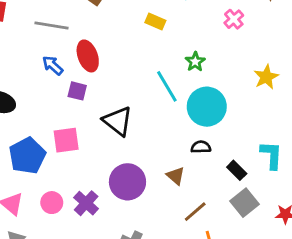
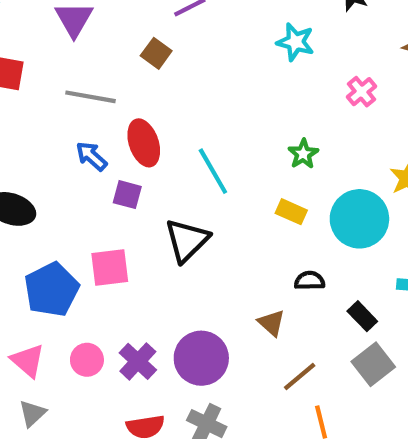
yellow rectangle: (155, 21) -> (291, 212), moved
cyan line: (167, 86) -> (213, 171), moved
cyan circle: (207, 107) -> (359, 219), moved
black triangle: (118, 121) -> (187, 240), turned 36
purple circle: (127, 182) -> (201, 358), moved

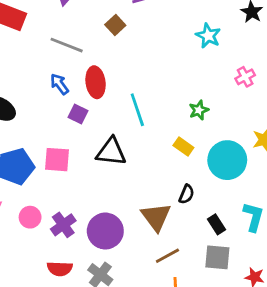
black triangle: (187, 240) -> (111, 152), turned 40
black semicircle: (310, 281) -> (187, 194), turned 102
brown triangle: (272, 323) -> (156, 217), size x1.6
gray square: (373, 364) -> (217, 257), turned 32

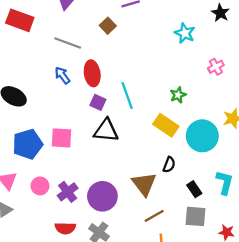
purple square: (78, 114) -> (98, 102), moved
yellow rectangle: (183, 147) -> (166, 125), size x1.5

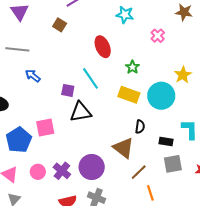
gray line: (68, 43) -> (17, 49), moved
red ellipse: (92, 73) -> (103, 47), moved
black rectangle: (194, 189) -> (166, 141), turned -32

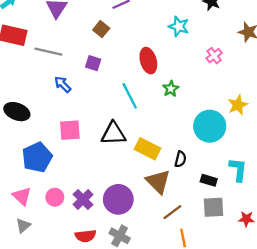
green star: (132, 67) -> (171, 89), moved
purple square: (68, 90) -> (93, 63), moved
yellow rectangle: (129, 95) -> (147, 149), moved
pink square: (45, 128) -> (70, 130), moved

